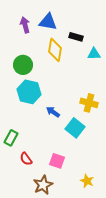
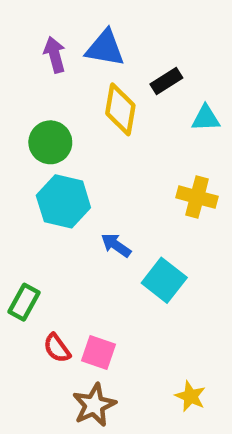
black rectangle: (76, 37) -> (166, 81), turned -48
yellow cross: (89, 103) -> (197, 197), moved
pink square: (57, 161) -> (98, 353), moved

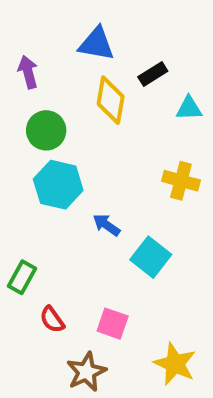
purple arrow: (55, 55) -> (28, 72), moved
pink square: (98, 353) -> (113, 324), moved
yellow star: (190, 396) -> (175, 364), size x1.5

